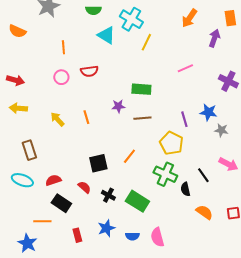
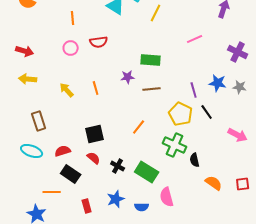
gray star: (221, 130) -> (240, 87), moved
black square: (98, 163) -> (95, 134), moved
black line: (203, 175) -> (207, 112), moved
pink semicircle: (157, 237) -> (167, 197), moved

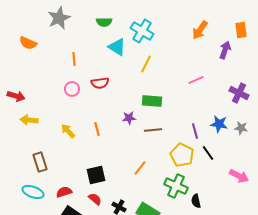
yellow line: (156, 13) -> (146, 64), moved
red arrow: (25, 51) -> (16, 96), moved

